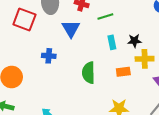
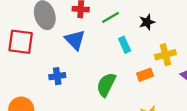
black star: (134, 41) -> (147, 22), moved
green semicircle: (89, 73) -> (106, 85), turned 40

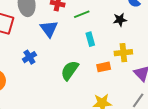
black star: (147, 22) -> (120, 20), moved
blue cross: (57, 76) -> (29, 57), turned -32

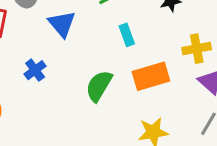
yellow cross: (123, 53) -> (197, 49), moved
orange rectangle: (104, 67) -> (151, 76), size x1.6

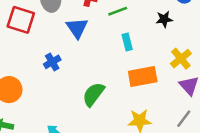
yellow cross: (197, 49) -> (181, 59), turned -35
green semicircle: (99, 86) -> (93, 94), moved

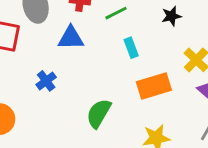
blue triangle: (77, 28) -> (71, 38), turned -50

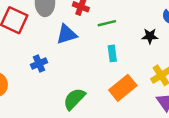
blue triangle: (71, 38) -> (67, 34), turned -30
orange rectangle: (154, 86) -> (123, 88), turned -36

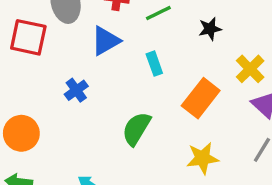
black star: (150, 36) -> (210, 29), moved
cyan rectangle: (112, 53) -> (154, 64), moved

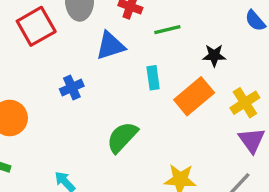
red square: (28, 37) -> (36, 26), turned 36
orange rectangle: (201, 98) -> (194, 96), moved

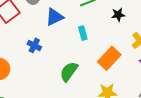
blue cross: (72, 87) -> (34, 45), turned -32
orange rectangle: (194, 96) -> (109, 58), moved

